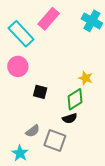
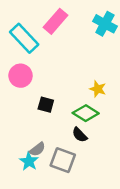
green diamond: (75, 99) -> (86, 113), turned 65
black semicircle: (70, 118) -> (80, 135), turned 64
cyan star: (20, 153) -> (29, 161), moved

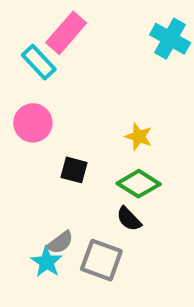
pink rectangle: (55, 21) -> (66, 33), moved
cyan rectangle: (24, 38) -> (39, 62), size x0.7
yellow star: (98, 89) -> (139, 137), moved

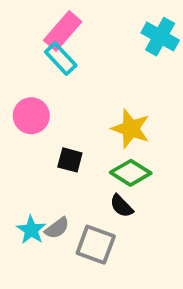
cyan rectangle: (39, 62) -> (61, 59), moved
yellow star: (139, 137) -> (131, 129), size x1.5
cyan star: (47, 262) -> (31, 230), moved

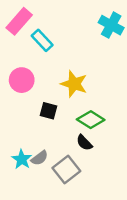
pink rectangle: (63, 31) -> (19, 21), moved
yellow star: (131, 129) -> (74, 84), moved
gray square: (96, 245) -> (66, 169), turned 32

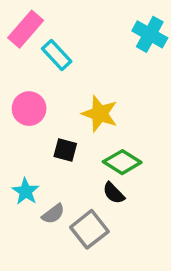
cyan star: (22, 159) -> (26, 191), moved

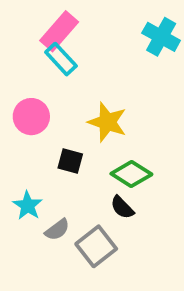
pink rectangle: (26, 29) -> (59, 31), moved

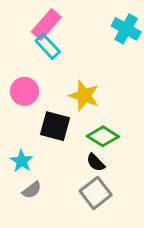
black square: (70, 161) -> (55, 126), size x1.5
gray semicircle: (57, 230) -> (32, 190), moved
gray square: (96, 246) -> (96, 193), moved

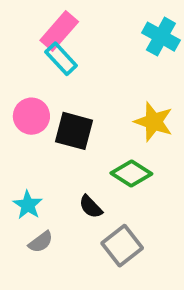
yellow star: (84, 96) -> (154, 122), moved
black square: (55, 126) -> (74, 131), moved
black semicircle: (96, 162) -> (91, 207), moved

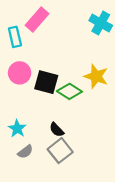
cyan rectangle: (61, 59) -> (15, 37), moved, turned 30
green diamond: (131, 173) -> (69, 91), moved
gray square: (122, 246) -> (60, 151), moved

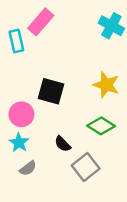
pink circle: (20, 73) -> (21, 114), moved
green diamond: (69, 91) -> (101, 126), moved
gray square: (60, 151) -> (86, 167), moved

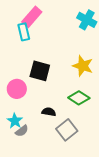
cyan rectangle: (16, 41) -> (24, 32), moved
cyan star: (19, 143) -> (15, 121), moved
black semicircle: (63, 144) -> (49, 112), turned 144

